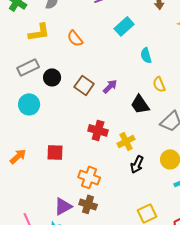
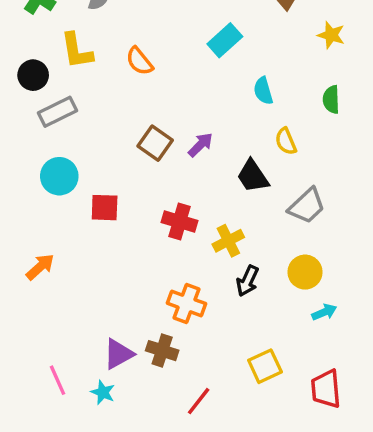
yellow L-shape: (39, 32) -> (77, 51), turned 90
black circle: (52, 77) -> (33, 75), moved
red square: (55, 152) -> (105, 208), moved
orange cross: (89, 177) -> (186, 303), moved

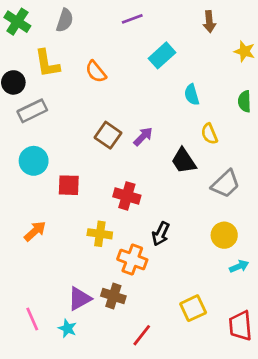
yellow cross: (228, 241) -> (100, 234), moved, turned 35
orange arrow: (40, 267) -> (35, 231), moved
black arrow: (248, 281) -> (161, 234), moved

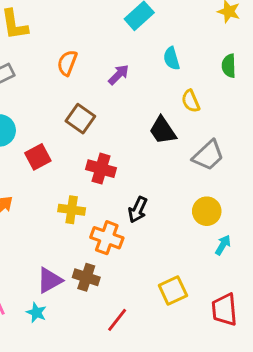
orange semicircle: (96, 72) -> (67, 63), moved, turned 60
brown square: (108, 135) -> (80, 119), moved
purple arrow: (143, 137) -> (119, 75), moved
red square: (69, 185) -> (38, 157), turned -30
cyan arrow: (239, 266) -> (223, 245), turned -36

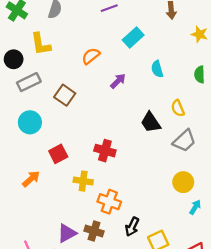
orange semicircle: (67, 63) -> (91, 56), moved, turned 30
yellow semicircle: (191, 101) -> (178, 108), moved
brown square: (80, 119) -> (65, 95), moved
red square: (38, 157) -> (58, 154), moved
black arrow: (138, 210) -> (132, 227), moved

